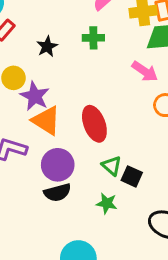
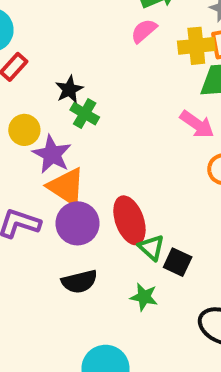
green cross: (93, 38) -> (85, 114), moved, turned 30
red ellipse: (94, 124) -> (129, 220), moved
purple circle: (58, 165) -> (78, 223), moved

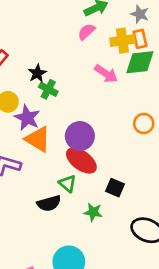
pink arrow: (197, 124) -> (106, 74), moved
red ellipse: (129, 220) -> (81, 161), turned -32
purple circle: (78, 223) -> (80, 136), moved
green triangle: (151, 248) -> (68, 184), moved

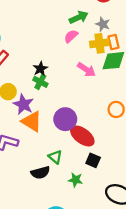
gray star: (140, 14) -> (103, 24), moved
black star: (37, 73) -> (40, 69), moved
red ellipse: (81, 161) -> (82, 136), moved

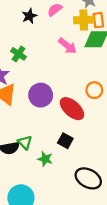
black star: (40, 69) -> (29, 16), moved
red ellipse: (82, 136) -> (72, 109), moved
green triangle: (55, 157) -> (25, 142), moved

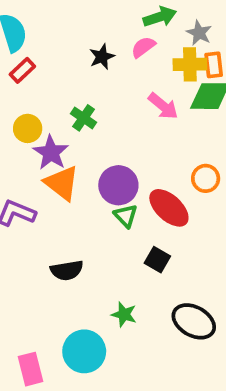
green triangle: (25, 142) -> (126, 216), moved
green star: (45, 159) -> (124, 314), moved

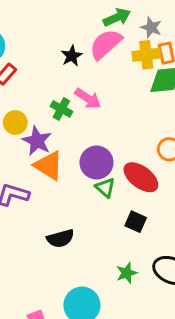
pink semicircle: (143, 47) -> (106, 44), size x1.6
pink arrow: (163, 106) -> (88, 98), moved
green star: (124, 314) -> (127, 273), moved, turned -30

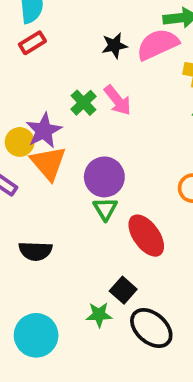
yellow circle: (15, 123) -> (20, 142), moved
red ellipse: (141, 177) -> (146, 236), moved
black square: (136, 222) -> (123, 290), moved

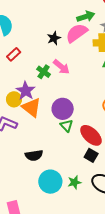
red rectangle: (32, 43) -> (14, 54), moved
black square: (123, 290) -> (91, 155), moved
cyan circle: (36, 335) -> (50, 182), moved

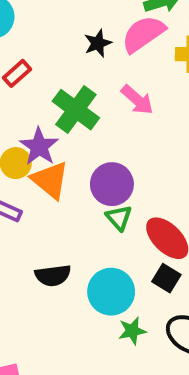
pink arrow: (61, 67) -> (137, 100), moved
green cross: (44, 72) -> (76, 110), size x1.6
cyan circle: (50, 182) -> (111, 292), moved

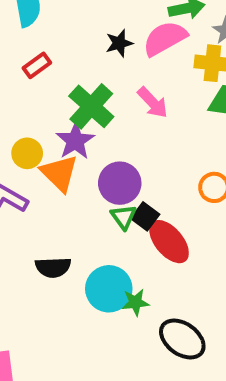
purple star: (39, 146) -> (75, 141), moved
black square: (166, 278) -> (145, 216), moved
green star: (132, 331) -> (135, 302), moved

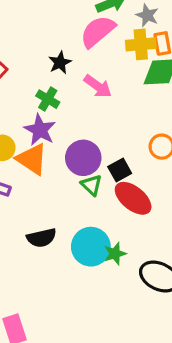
black star: (119, 43) -> (60, 63), moved
green cross: (91, 106) -> (48, 99), size x0.6
black square: (145, 216) -> (120, 170), moved, turned 35

